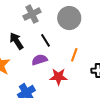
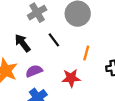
purple semicircle: (40, 60) -> (34, 71), moved

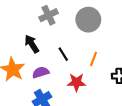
black line: (54, 40) -> (63, 54), moved

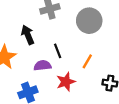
purple semicircle: (41, 72) -> (42, 65), moved
red star: (77, 82) -> (66, 82), turned -30

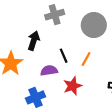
black arrow: (28, 35) -> (34, 41), turned 42
orange line: (87, 61) -> (86, 59), moved

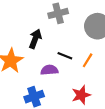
black line: (64, 56) -> (65, 56), turned -48
red star: (73, 86) -> (81, 95), moved

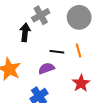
black arrow: (35, 39) -> (25, 32), moved
orange line: (88, 60) -> (79, 50), turned -32

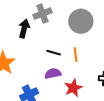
purple semicircle: (46, 68) -> (53, 73), moved

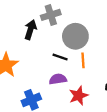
gray circle: (81, 21) -> (75, 36), moved

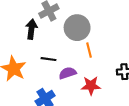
black line: (60, 57) -> (48, 59), moved
red star: (79, 96) -> (91, 86), turned 30

